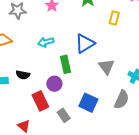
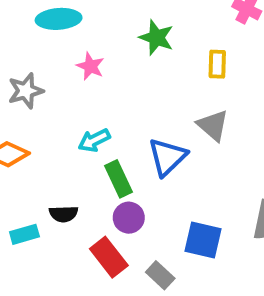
blue triangle: (85, 43) -> (167, 157), moved
green rectangle: (66, 64) -> (119, 179), moved
gray triangle: (106, 67) -> (213, 125), moved

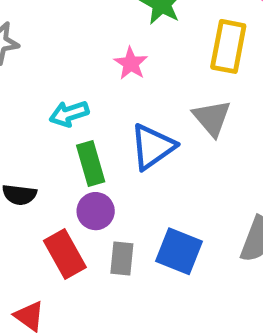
yellow rectangle: (217, 64) -> (228, 46), size x1.5
pink star: (90, 66) -> (131, 63), moved
gray rectangle: (160, 275) -> (122, 259), moved, turned 44

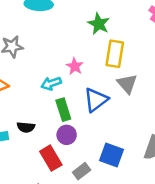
yellow rectangle: (228, 46) -> (115, 54), moved
pink star: (131, 63) -> (75, 66), moved
gray rectangle: (122, 259) -> (82, 171), moved, turned 48

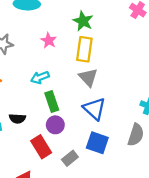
yellow rectangle: (115, 54) -> (84, 49), moved
pink star: (75, 66) -> (49, 40), moved
gray triangle: (127, 84) -> (88, 77), moved
blue triangle: (96, 100) -> (94, 109), moved, turned -40

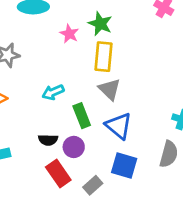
pink star: (49, 40) -> (69, 34), moved
green rectangle: (52, 102) -> (82, 116), moved
black semicircle: (17, 119) -> (48, 140), moved

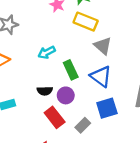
yellow rectangle: (104, 57) -> (86, 22), turned -70
gray triangle: (110, 89) -> (103, 46), moved
blue square: (124, 166) -> (107, 108), turned -30

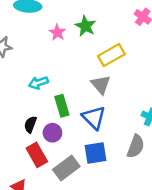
yellow rectangle: (86, 22) -> (111, 55), moved, turned -60
black semicircle: (45, 91) -> (30, 124), turned 104
gray rectangle: (83, 125) -> (66, 168), size x1.5

